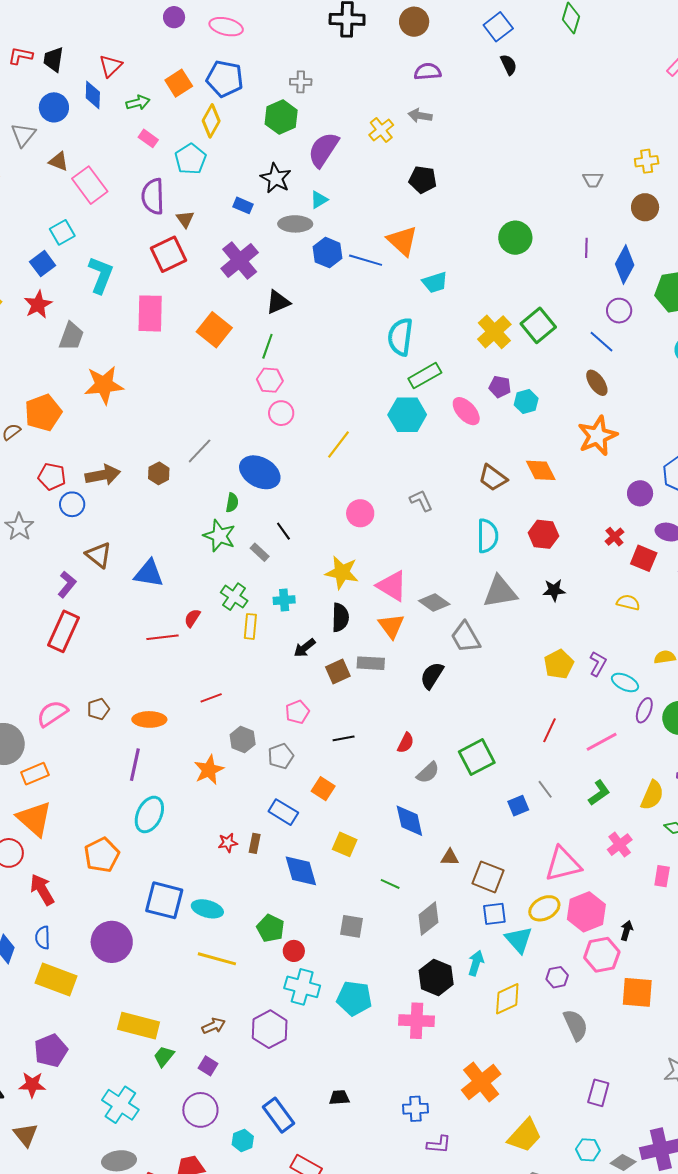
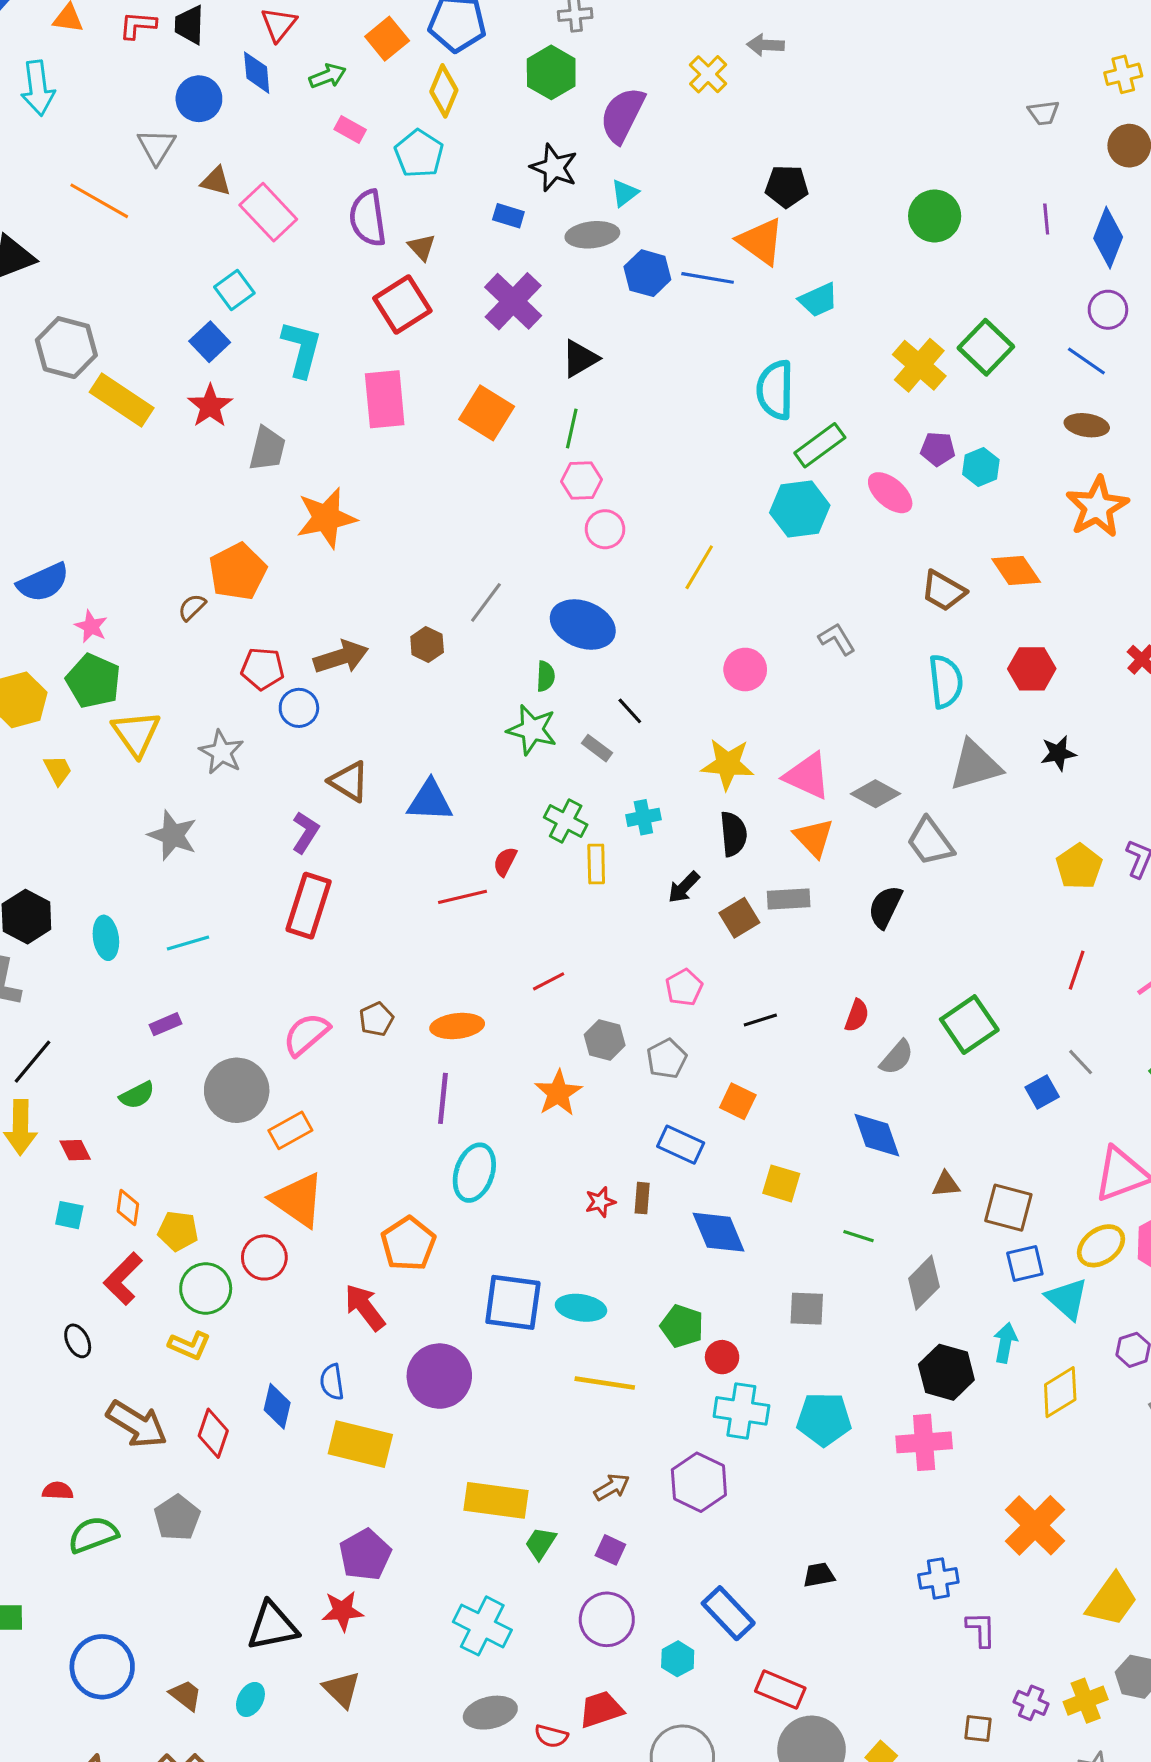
black pentagon: (423, 180) -> (787, 186), moved
brown ellipse: (597, 383) -> (1087, 425), turned -40
red arrow: (42, 890) -> (365, 1307), moved
purple L-shape: (439, 1144) -> (981, 1629), turned -90

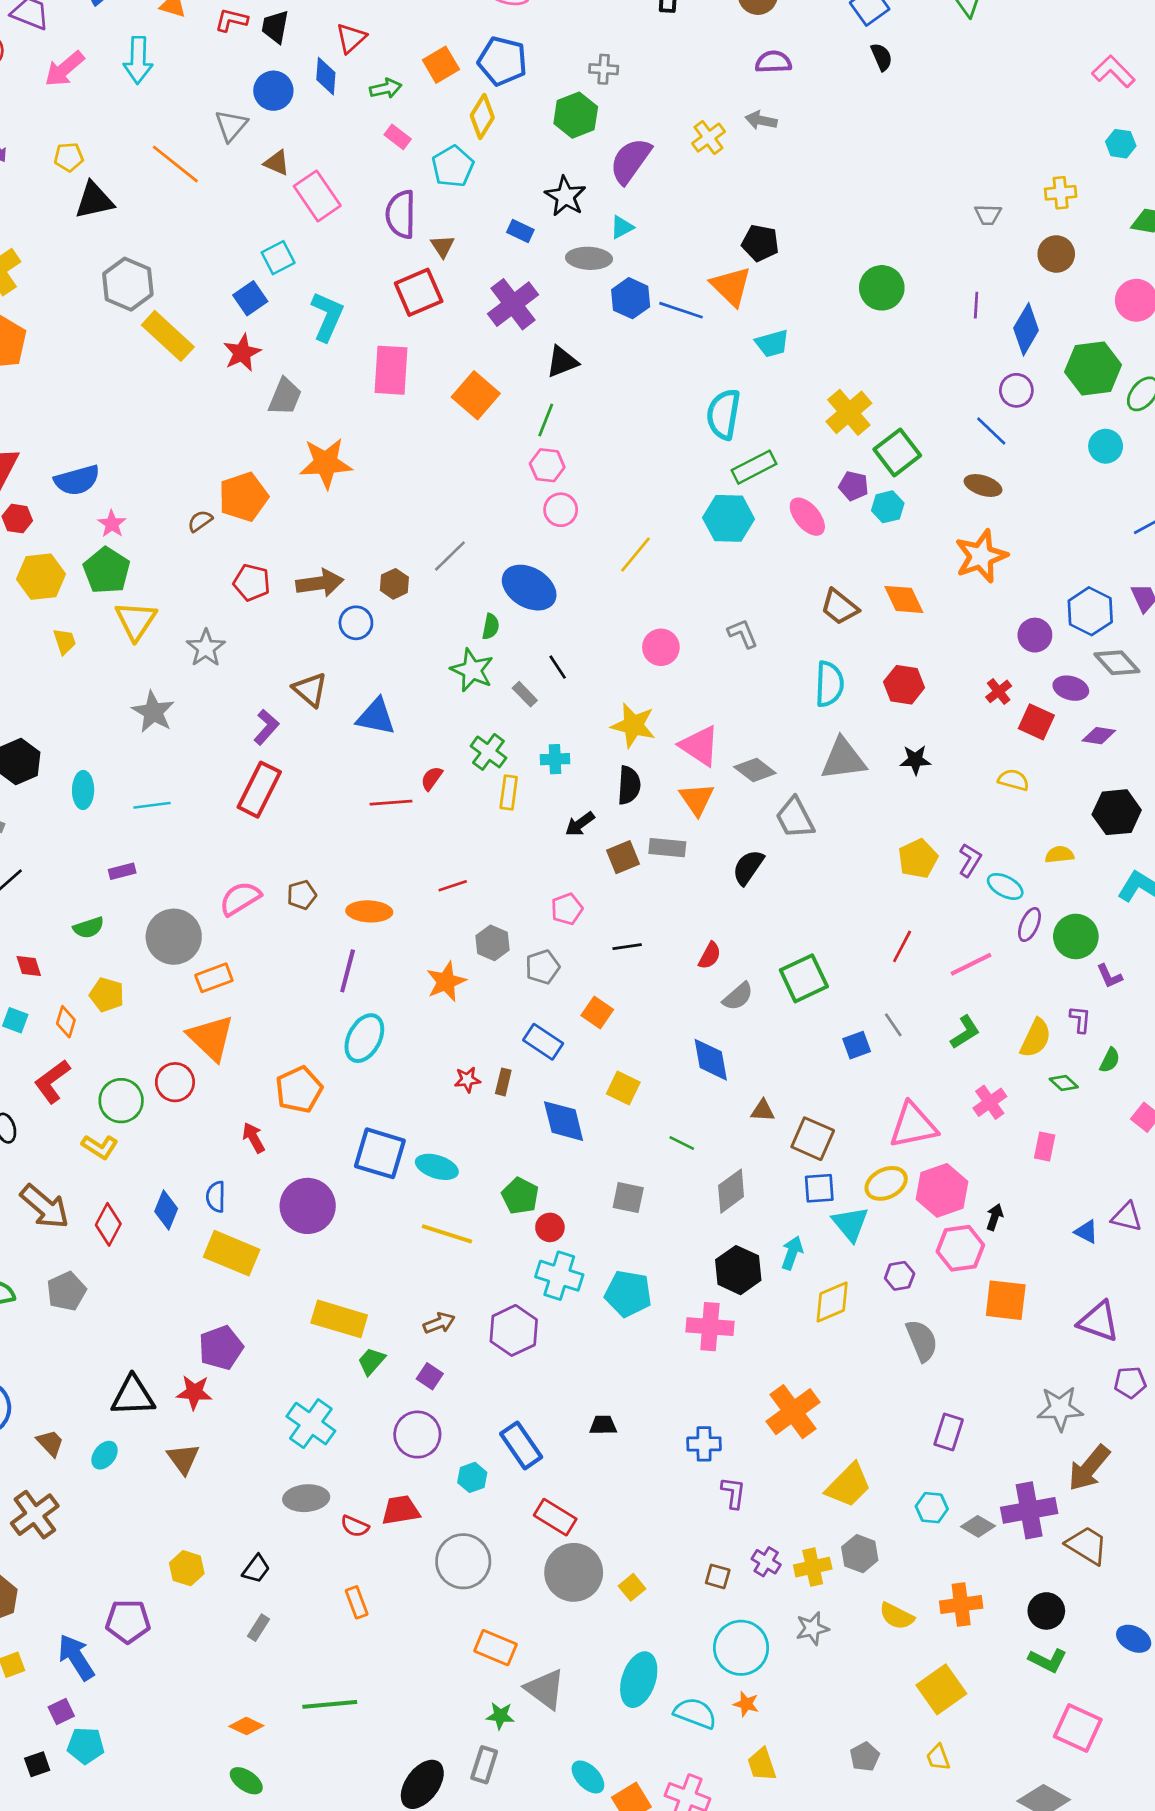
green square: (986, 347) -> (897, 452), moved
blue circle: (299, 708) -> (356, 623), moved
yellow pentagon: (178, 1231) -> (107, 995), moved
red arrow: (365, 1307) -> (254, 1138), size x0.7

